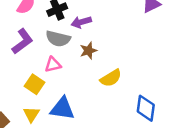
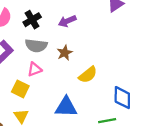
purple arrow: (81, 22) -> (67, 21), moved
blue triangle: (62, 109) -> (66, 107), moved

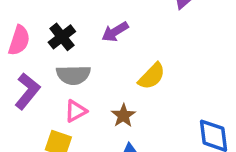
brown star: (65, 53) -> (123, 116), moved
yellow semicircle: (88, 75) -> (152, 76), moved

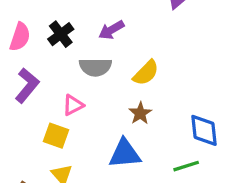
gray semicircle: (73, 75) -> (95, 67), moved
brown star: (123, 116) -> (140, 113), moved

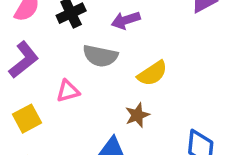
yellow square: (56, 136) -> (27, 119), moved, turned 30

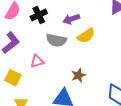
yellow semicircle: (152, 73) -> (86, 36), moved
yellow square: (27, 119) -> (13, 78), turned -35

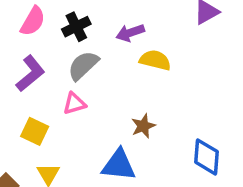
yellow semicircle: (86, 36) -> (155, 60), turned -132
gray semicircle: (56, 40) -> (83, 65), moved, turned 126

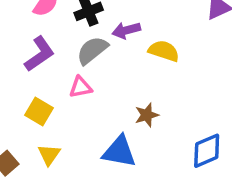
purple arrow: (130, 33) -> (126, 30), moved
blue diamond: (206, 157) -> (207, 151), turned 57

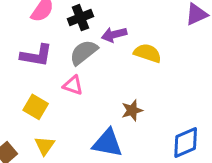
purple L-shape: (39, 54) -> (36, 55), turned 44
pink triangle: (81, 87) -> (73, 85), turned 30

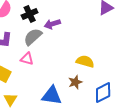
yellow semicircle: (148, 53) -> (85, 61), moved
brown star: (132, 110) -> (75, 82), moved

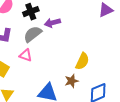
yellow semicircle: (85, 61) -> (82, 61), turned 96

